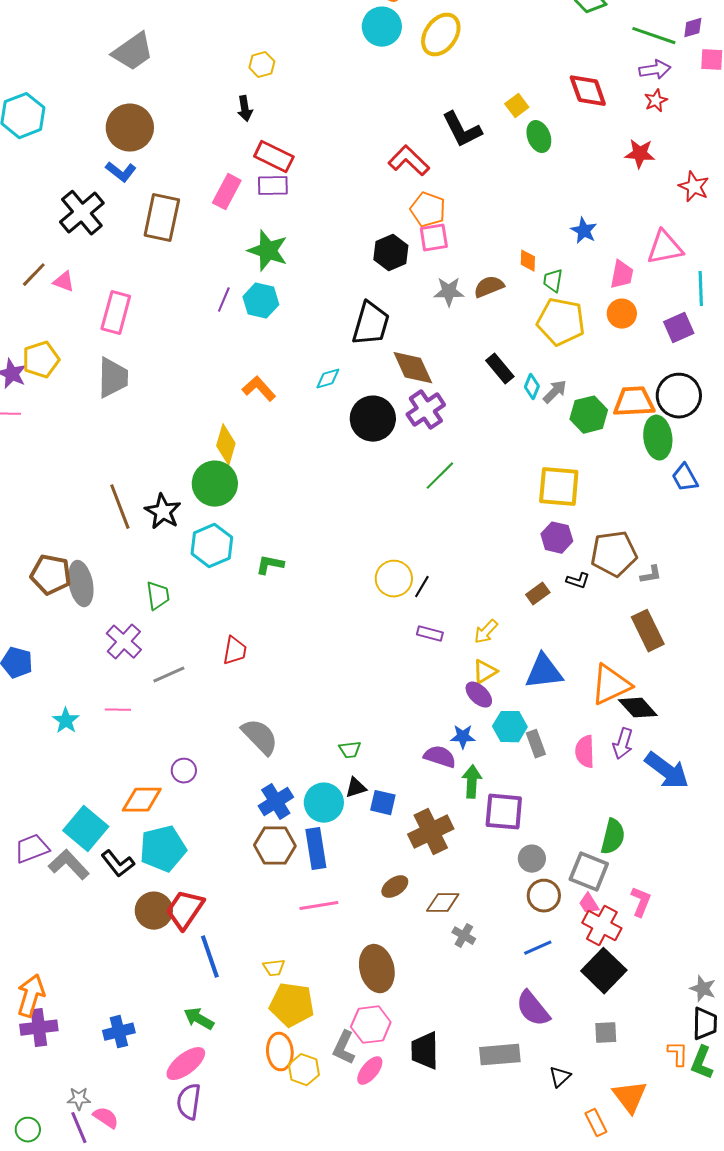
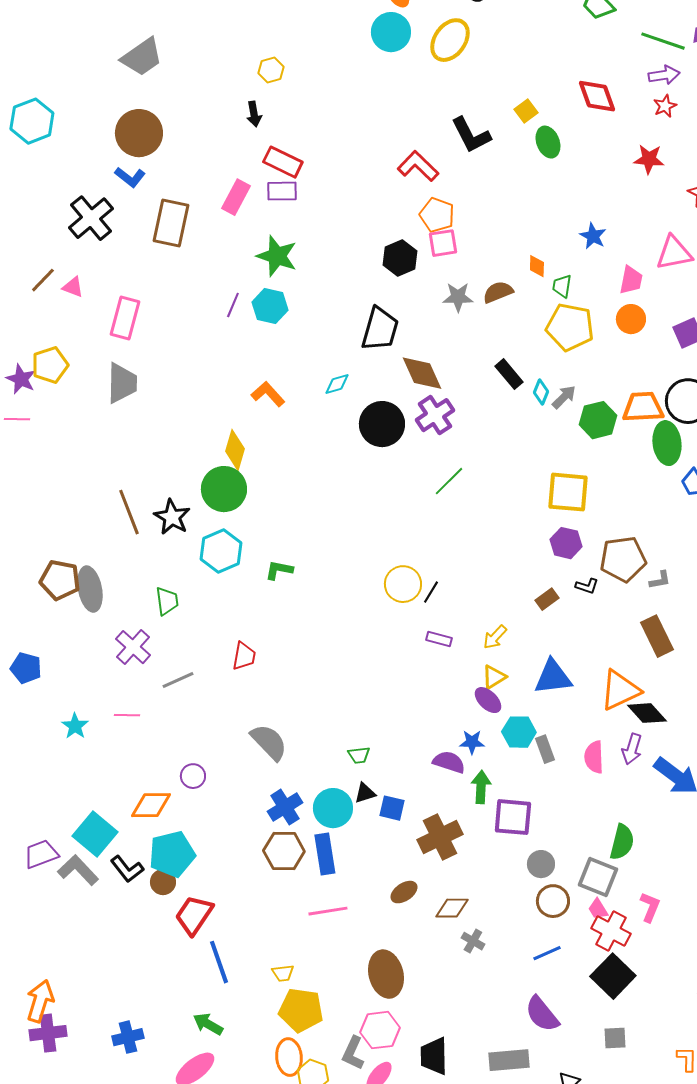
brown circle: (154, 911) -> (163, 882), moved, size x0.7

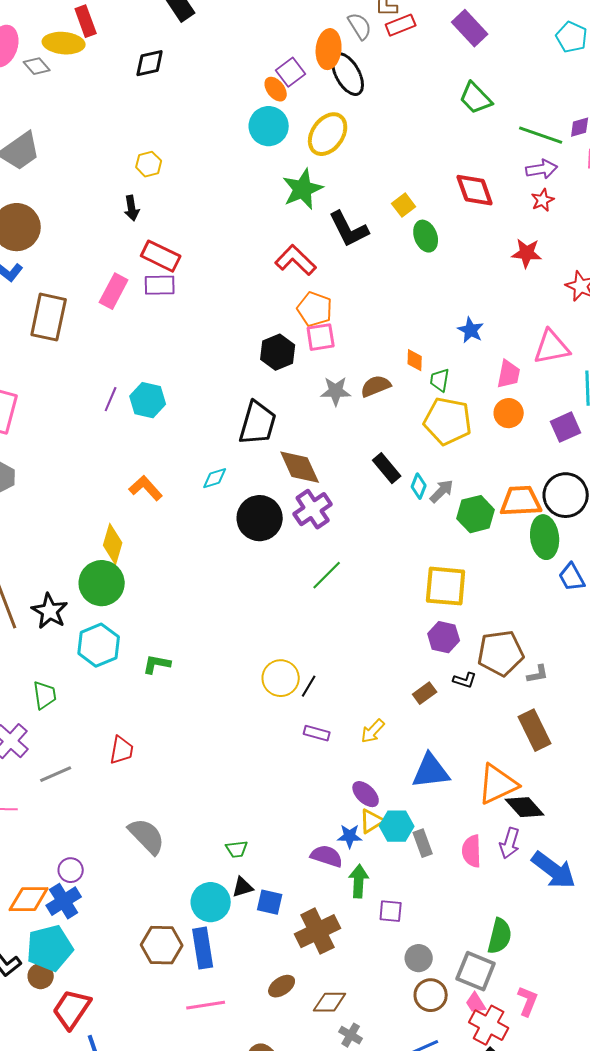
green star: (277, 256) -> (303, 189), moved, turned 30
yellow triangle: (494, 677) -> (372, 821), moved
blue cross: (285, 807) -> (64, 901), moved
purple square: (513, 817) -> (391, 911), size x0.6

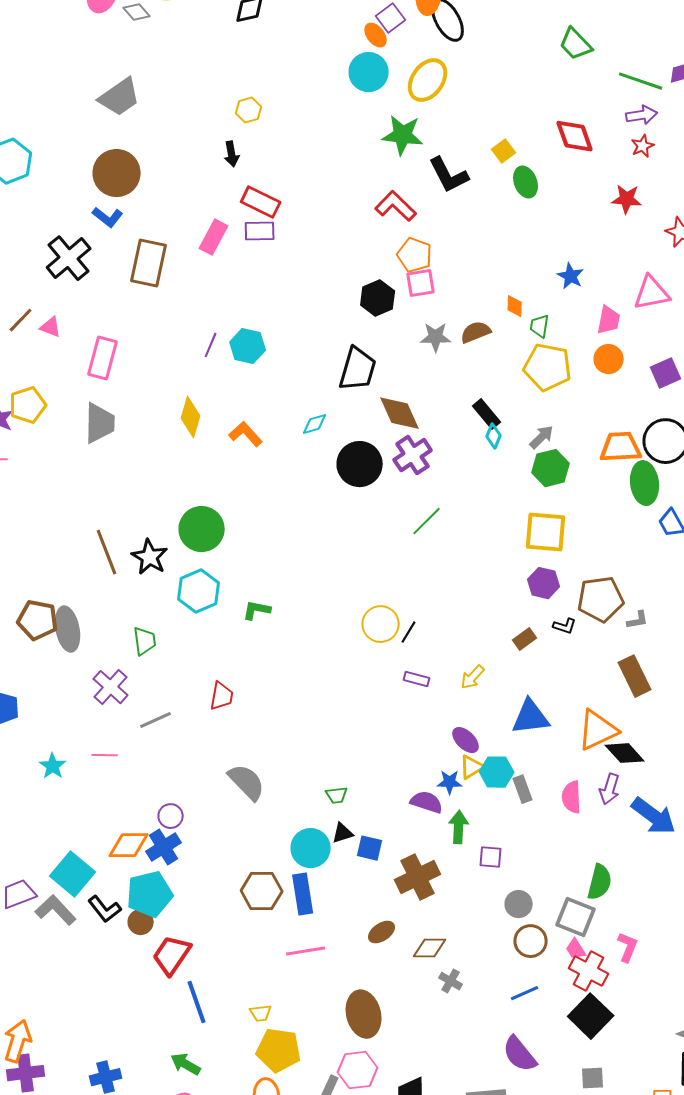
green star: (303, 189) -> (403, 135), turned 30
cyan diamond: (419, 486) -> (494, 436), moved
green hexagon: (476, 514) -> (551, 468), moved
yellow diamond: (113, 544) -> (191, 417), moved

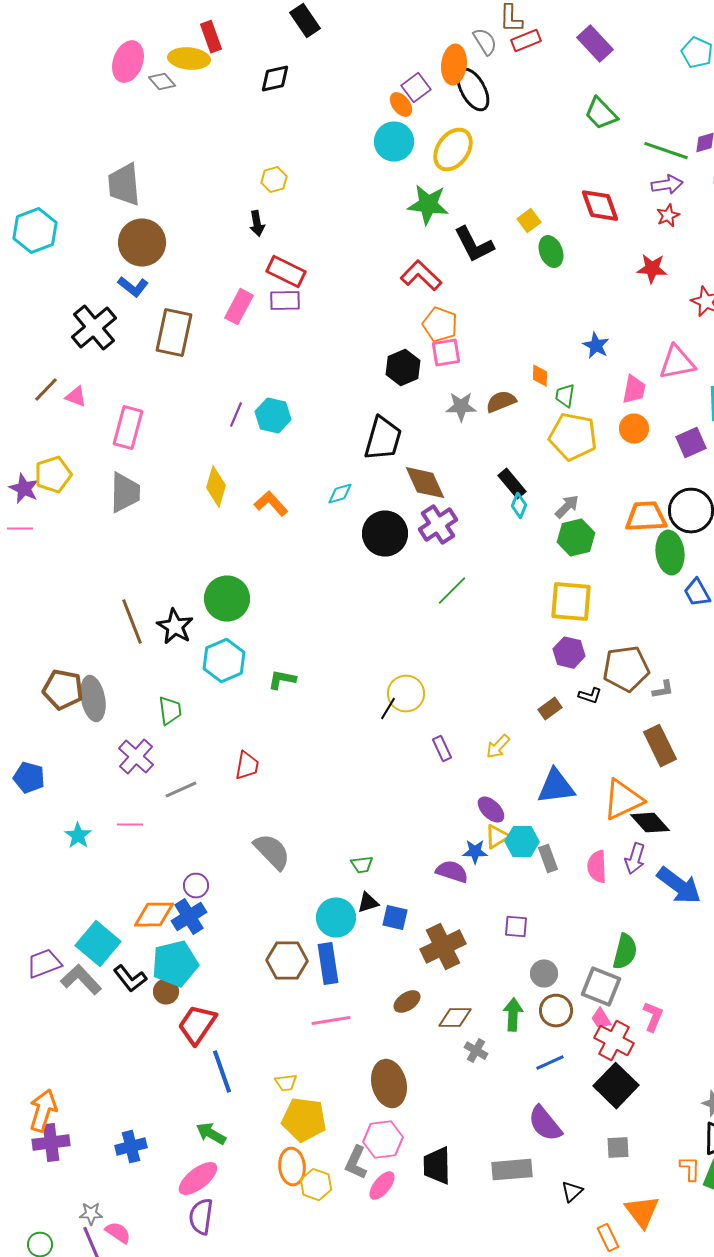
gray trapezoid: (120, 97) -> (124, 185), moved, turned 120
black line: (409, 632) -> (388, 709), moved
purple rectangle: (417, 679) -> (442, 749), turned 50
green arrow: (459, 827) -> (513, 1015), moved

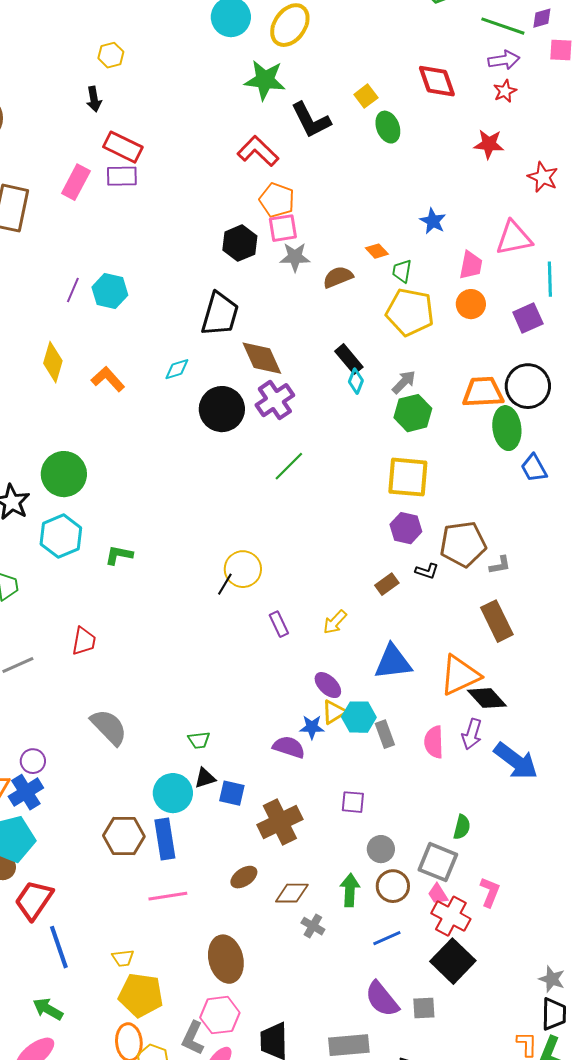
orange diamond: (540, 376) -> (377, 251), turned -45
gray star: (461, 407) -> (295, 257), moved
green semicircle: (625, 952) -> (462, 827), size x0.7
gray square: (618, 1148) -> (424, 1008), moved

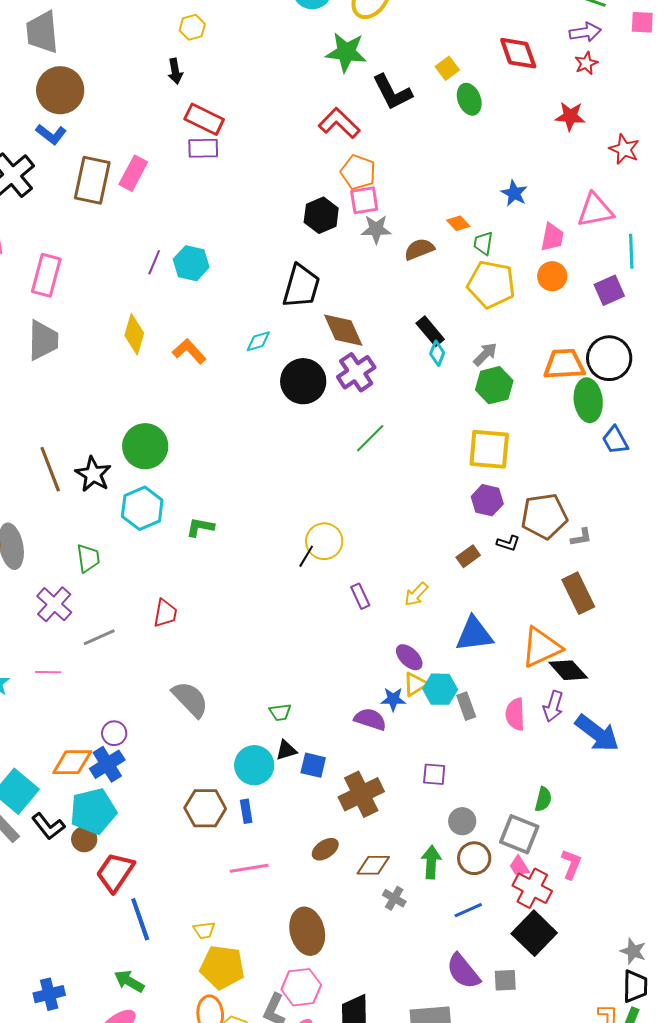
pink rectangle: (76, 182) -> (133, 173), moved
blue rectangle: (165, 839) -> (246, 811), size x0.6

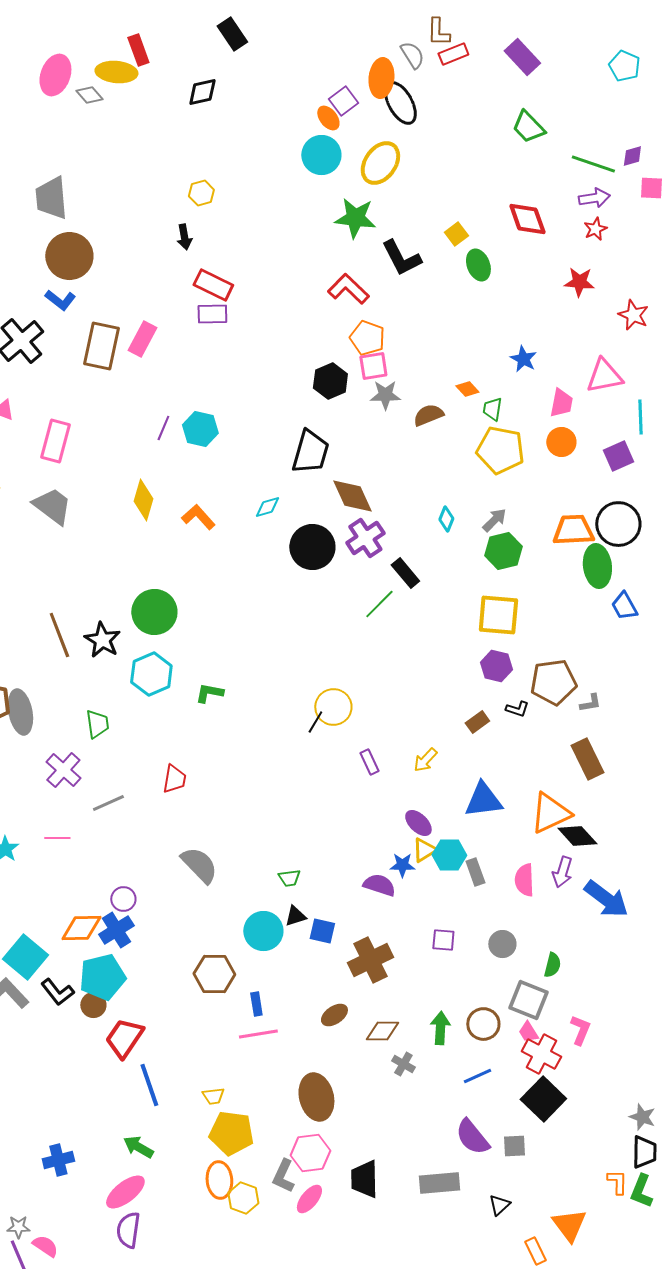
black rectangle: (430, 331) -> (405, 573), moved
gray trapezoid: (43, 340) -> (52, 506), turned -54
blue rectangle: (246, 811) -> (256, 1004), moved
gray circle: (462, 821) -> (502, 944), moved

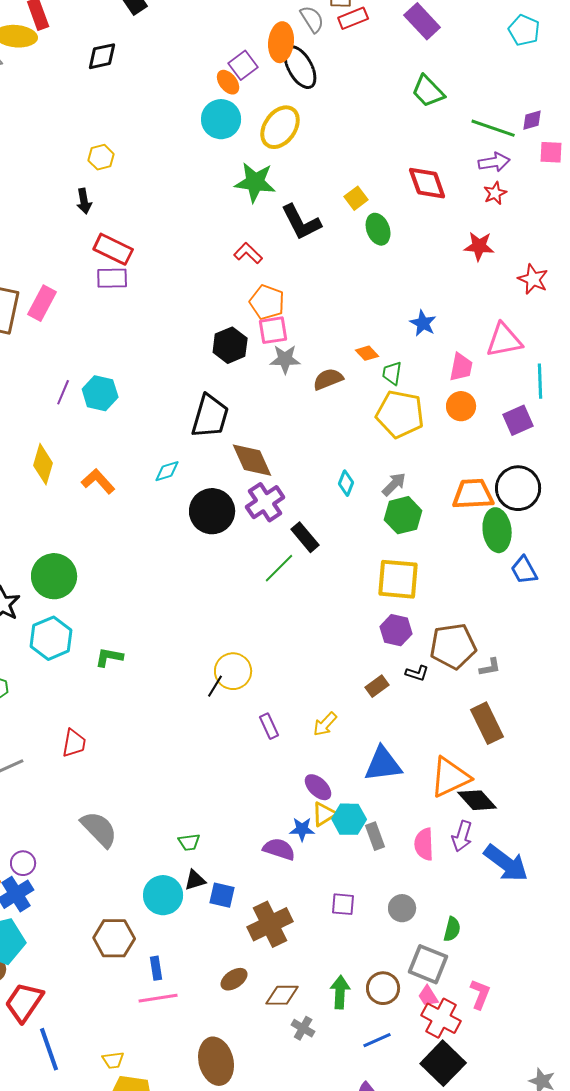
red L-shape: (348, 289) -> (248, 253), size x0.7

